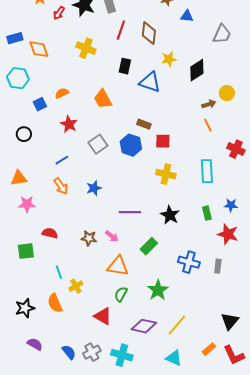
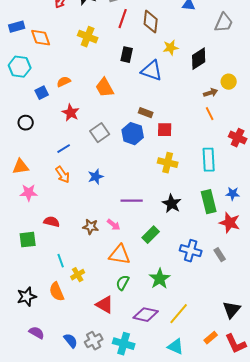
green rectangle: (207, 213) -> (209, 202), size x1.6
gray rectangle: (218, 266) -> (220, 255), turned -40

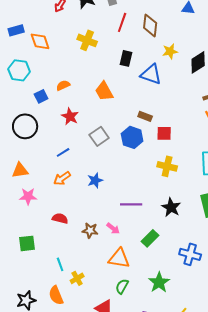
black circle: (26, 123) -> (25, 126), size x1.6
orange arrow: (63, 175) -> (62, 178), turned 90
red semicircle: (52, 222) -> (60, 218), moved

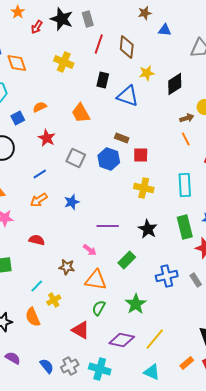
gray square: (99, 136) -> (76, 158), turned -30
brown star: (90, 230) -> (67, 267), moved
blue cross: (190, 254) -> (167, 276), turned -30
cyan line: (60, 264) -> (37, 286), turned 64

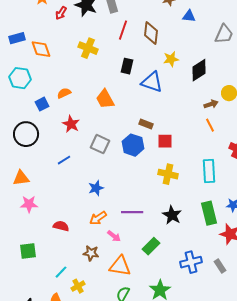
orange arrow: (39, 200) -> (98, 218), moved

